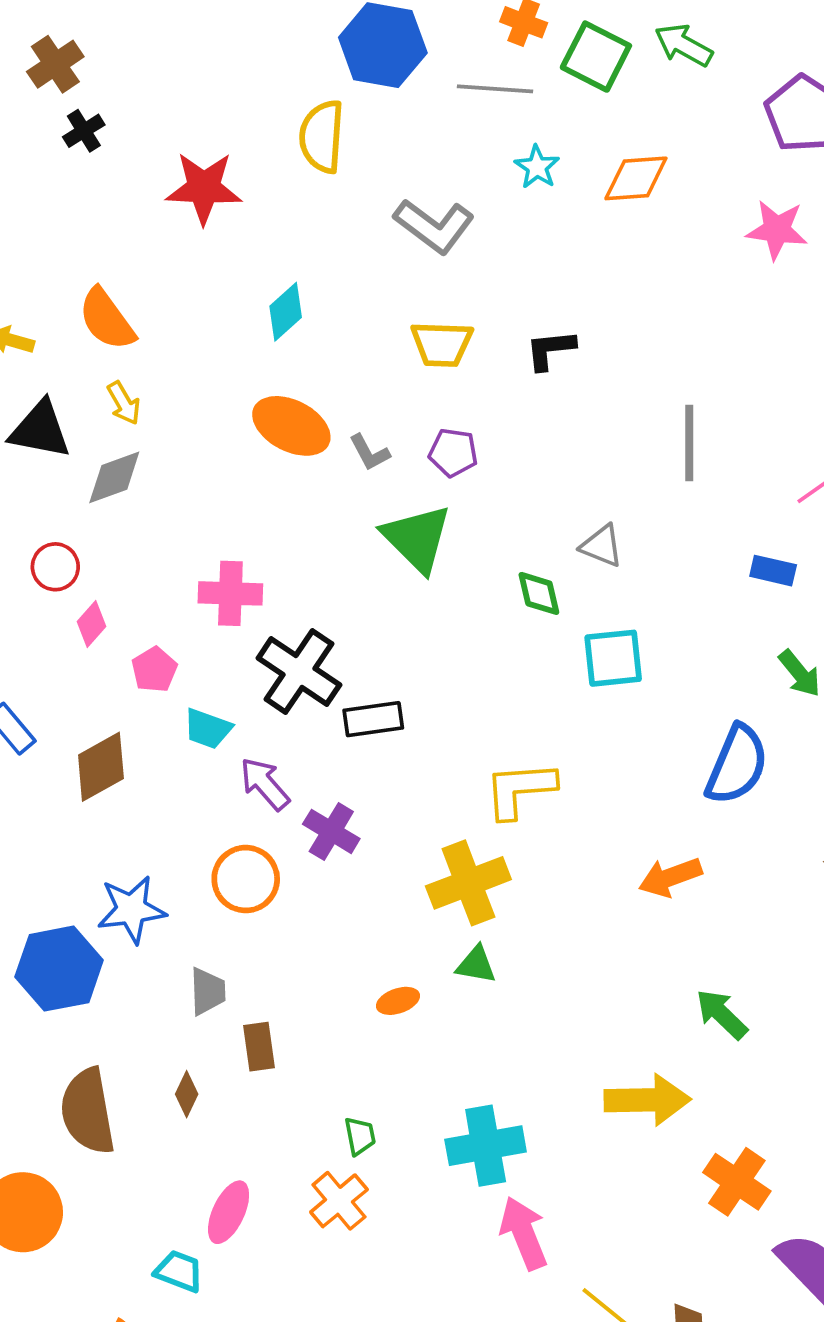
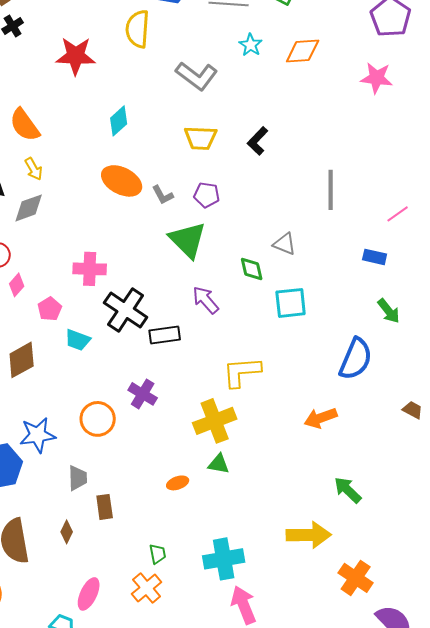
black L-shape: (550, 350) -> (258, 141), turned -40
purple arrow: (265, 784) -> (206, 300), moved

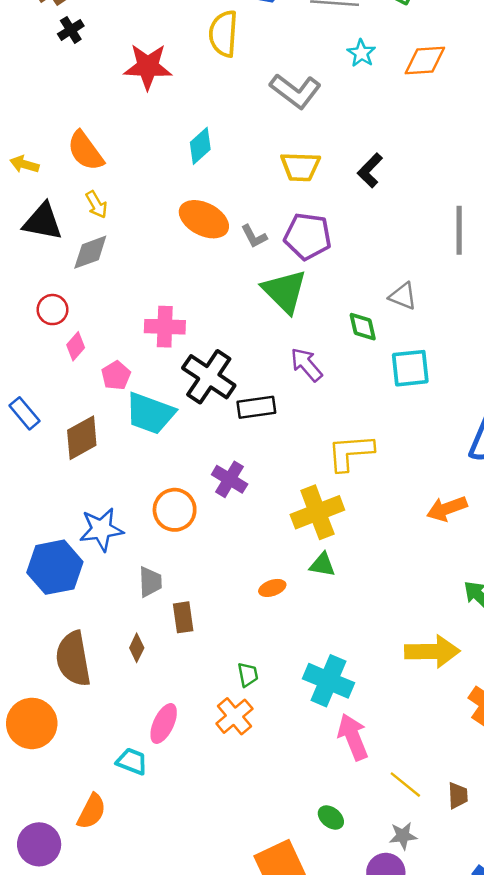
purple pentagon: (207, 195) -> (308, 236), size x1.5
cyan trapezoid: (78, 340) -> (150, 413), size x1.6
cyan cross: (224, 559) -> (328, 681), turned 33

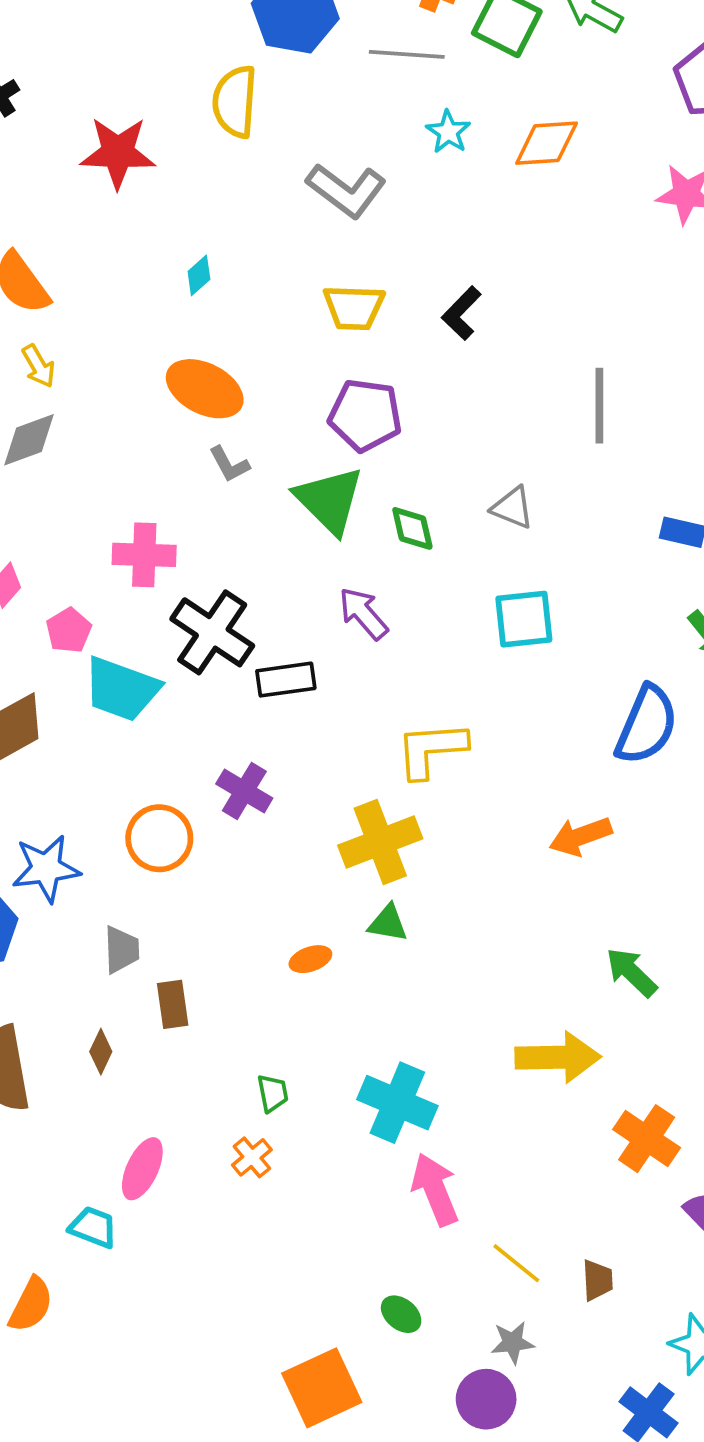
cyan diamond: (200, 146) -> (199, 275), size x0.7
gray L-shape: (254, 236) -> (229, 464), moved
green diamond: (363, 327) -> (412, 528), moved
orange cross: (234, 716) -> (252, 1157), size x0.7

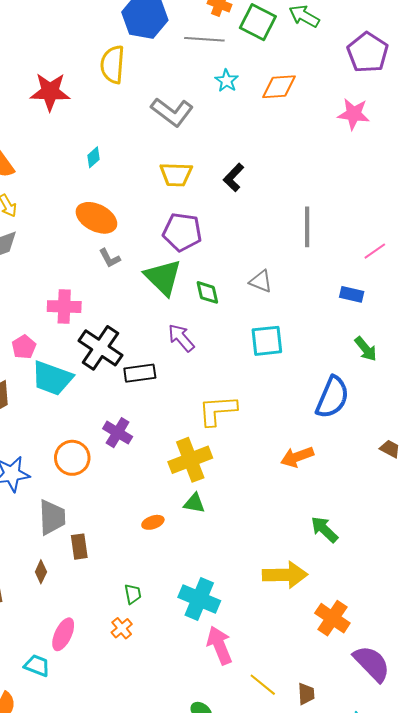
gray trapezoid: (122, 950) -> (52, 517), size x1.4

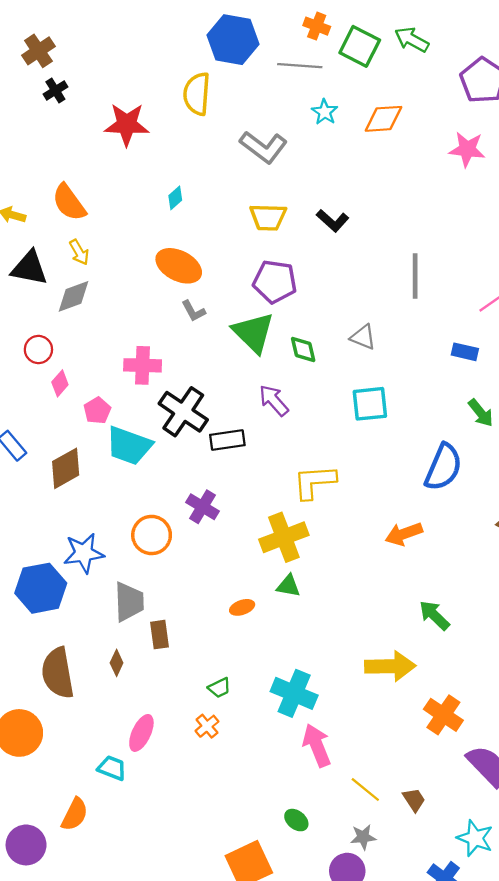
black L-shape: (234, 177) -> (333, 221), turned -92
green trapezoid: (133, 594) -> (219, 688), turned 75
brown trapezoid: (306, 694) -> (414, 800), turned -30

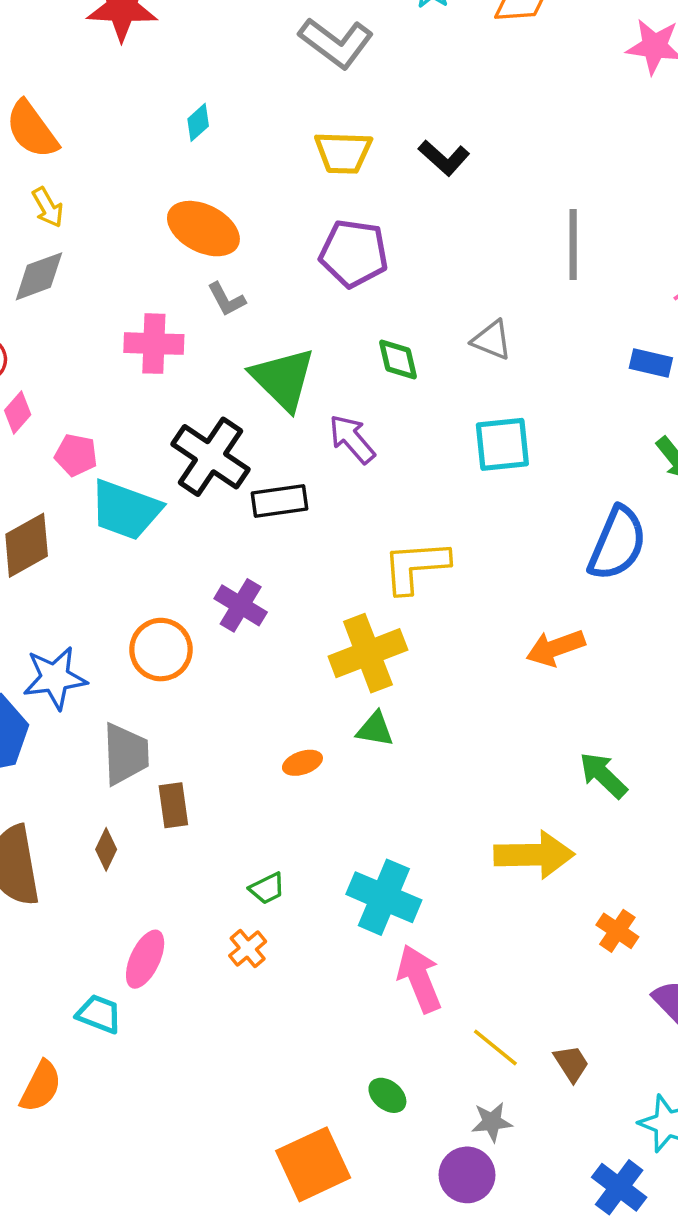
green triangle: (253, 333) -> (283, 379), moved
pink cross: (143, 365) -> (154, 344), moved
pink pentagon: (97, 411) -> (76, 455), turned -30
orange cross: (443, 715) -> (617, 931), size x0.7

